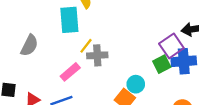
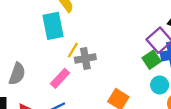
gray semicircle: (29, 45) -> (17, 74), moved
cyan circle: (136, 84) -> (160, 85), moved

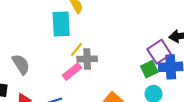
gray semicircle: (17, 74) -> (21, 64), turned -60
pink rectangle: (60, 78) -> (72, 72), moved

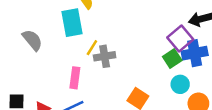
gray semicircle: (21, 64) -> (32, 40), moved
pink rectangle: (72, 72) -> (75, 78), moved, turned -36

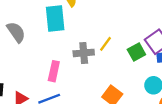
yellow line: (92, 48) -> (105, 44), moved
green square: (172, 58) -> (136, 52), moved

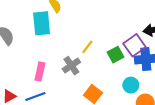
gray cross: (84, 53) -> (71, 66), moved, turned -30

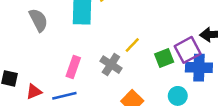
gray cross: (71, 66) -> (111, 65), turned -30

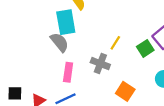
gray semicircle: (38, 20) -> (59, 42), moved

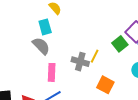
cyan rectangle: (66, 22) -> (45, 27), size x0.7
yellow line: (115, 43) -> (95, 56), moved

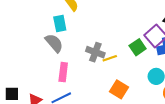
yellow line: (95, 56) -> (110, 58), turned 40
gray cross: (80, 62) -> (95, 52), moved

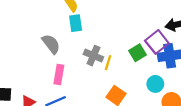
cyan rectangle: (60, 23) -> (76, 23), moved
yellow line: (110, 58) -> (108, 63), turned -56

